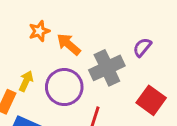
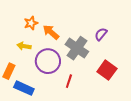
gray cross: (107, 68) -> (77, 48), turned -30
yellow arrow: (26, 81) -> (24, 46), moved, turned -104

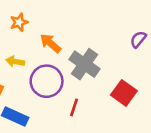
orange star: (31, 23) -> (19, 22), moved
purple semicircle: (101, 34) -> (138, 39), moved

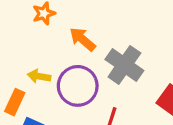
yellow arrow: (15, 62) -> (39, 76), moved

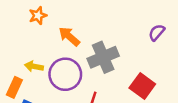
gray cross: (124, 65) -> (103, 57), turned 32

